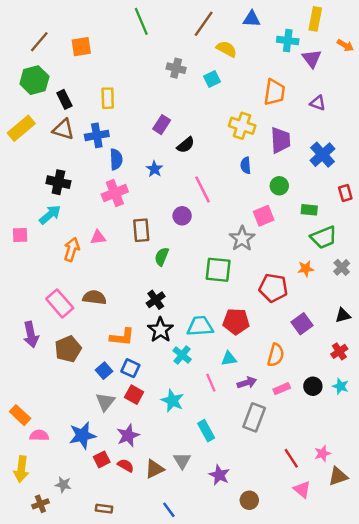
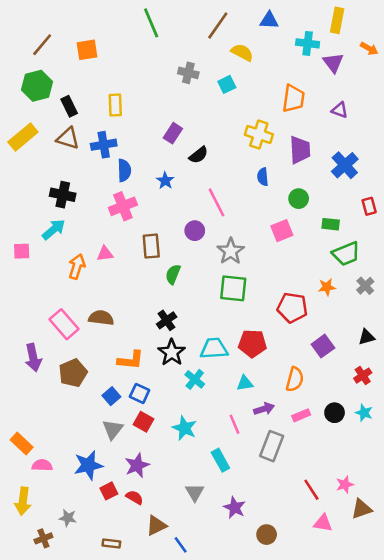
gray star: (242, 239) -> (231, 251), moved
pink line: (211, 383) -> (234, 424), moved
brown triangle: (154, 469) -> (156, 526), moved
pink triangle: (302, 489) -> (323, 523), turned -30

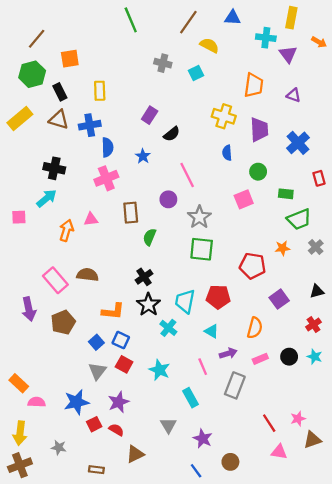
orange square: (87, 50) -> (70, 59), moved
cyan trapezoid: (214, 349) -> (185, 301), turned -75
cyan triangle: (245, 383) -> (212, 331), turned 40
brown cross: (43, 538) -> (20, 465), moved, size x1.5
blue line: (181, 545) -> (196, 471), moved

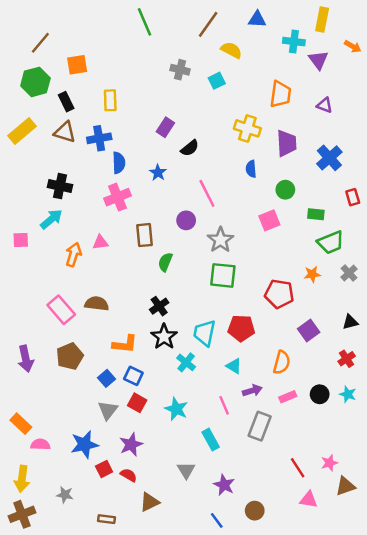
purple arrow: (29, 309) -> (26, 359), moved

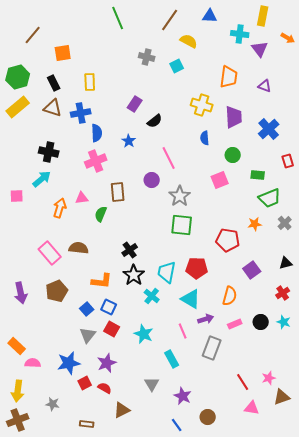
green hexagon: (35, 82) -> (18, 77), moved
green semicircle: (165, 262) -> (101, 214), moved
cyan triangle: (234, 366) -> (191, 299), size x1.5

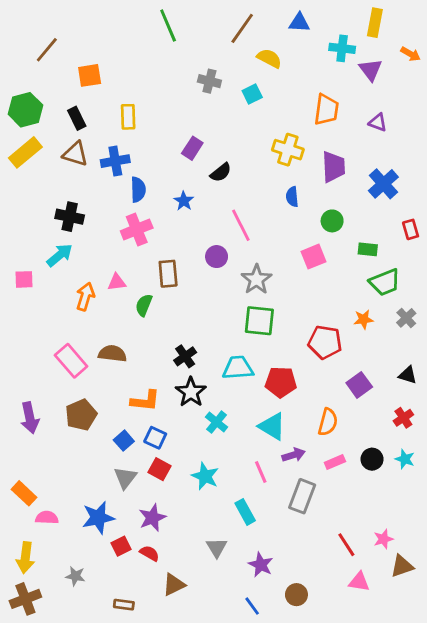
black triangle: (286, 263) -> (408, 375), turned 32
cyan trapezoid: (167, 272) -> (238, 368), moved, turned 75

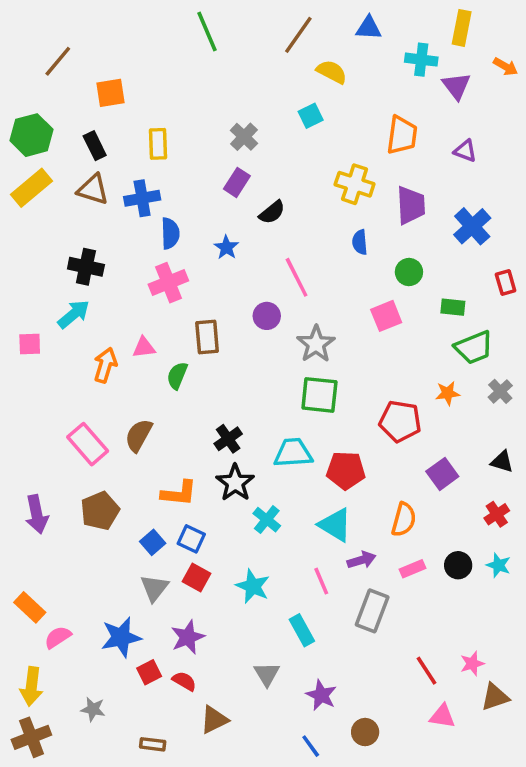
gray cross: (209, 81) -> (244, 137), moved, turned 30
brown semicircle: (112, 354) -> (139, 435), turned -68
pink semicircle: (47, 518) -> (58, 637), turned -35

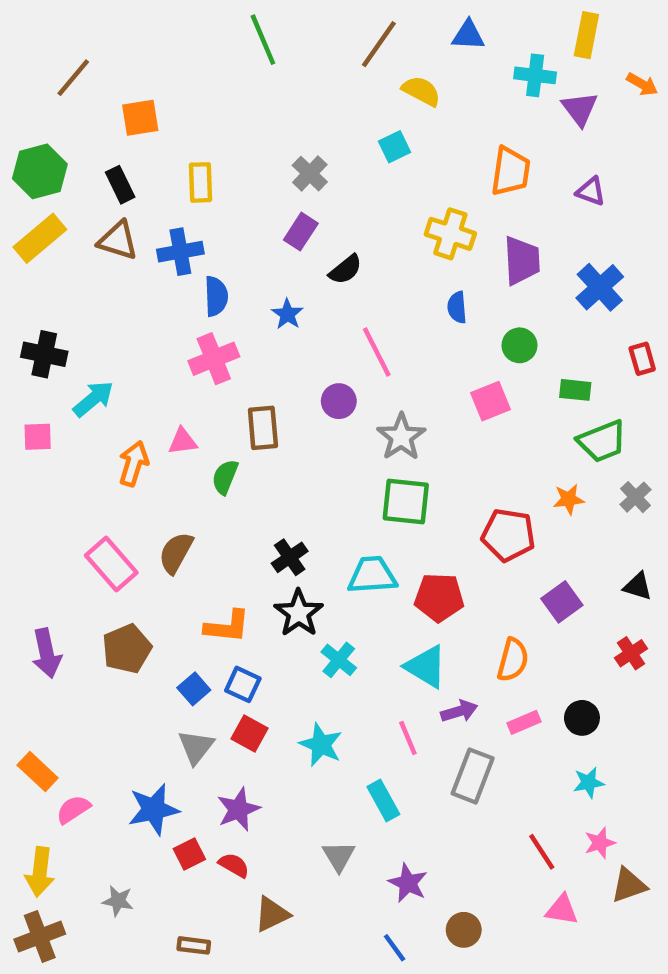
black cross: (86, 267) -> (44, 354), moved
cyan star: (499, 565) -> (589, 783), moved, turned -30

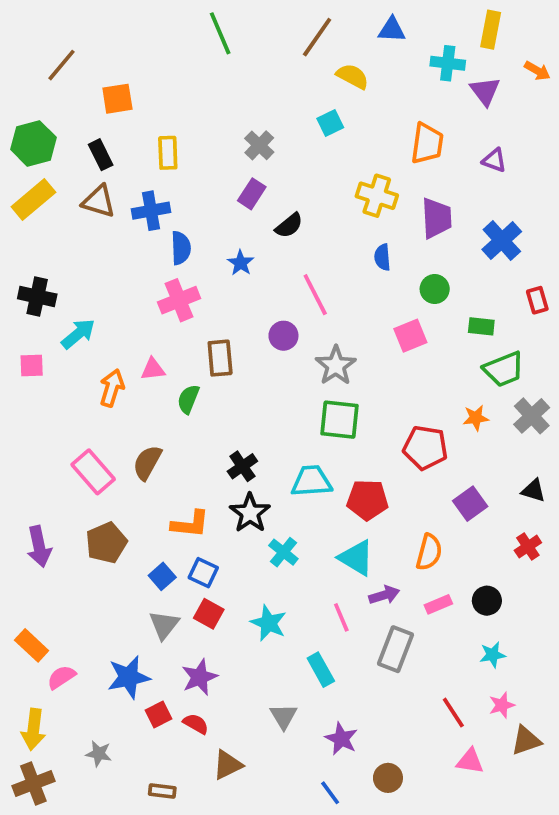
gray cross: (635, 497) -> (532, 416), size x1.4

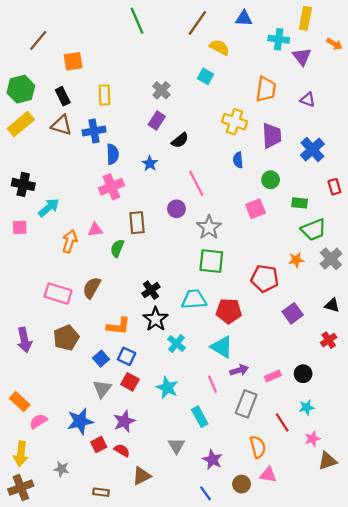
cyan square: (330, 123) -> (206, 76), turned -35
pink rectangle: (93, 472) -> (58, 294), turned -32
orange semicircle: (429, 552) -> (258, 447), moved, turned -30
red line: (453, 713) -> (282, 422), moved
pink triangle: (470, 761) -> (268, 475), moved

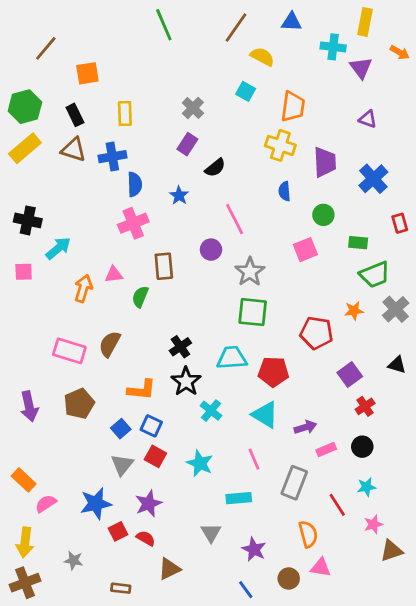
orange trapezoid: (266, 89) -> (293, 107), moved
red cross: (329, 340) -> (365, 406), moved
purple arrow: (239, 370) -> (305, 427), moved
cyan rectangle: (200, 417) -> (239, 498), turned -66

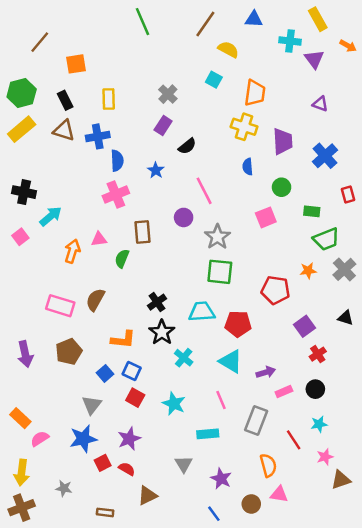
yellow rectangle: (365, 22) -> (318, 19), turned -40
pink square: (24, 272) -> (20, 237), turned -35
gray triangle: (122, 465) -> (92, 405), moved

